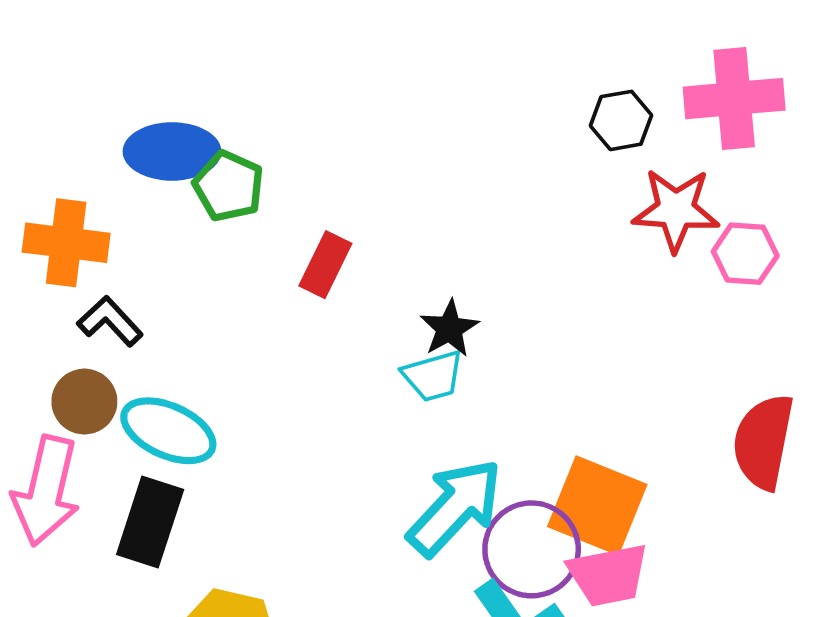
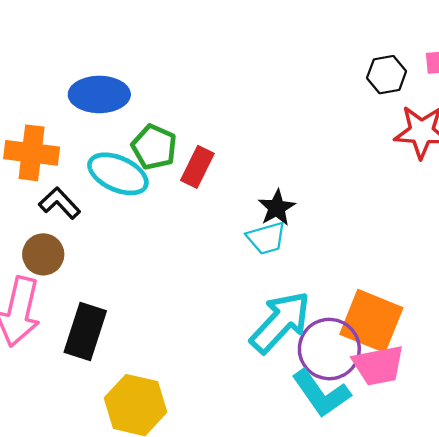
green pentagon: (229, 186) -> (154, 147), moved
cyan ellipse: (168, 431) -> (118, 174), moved

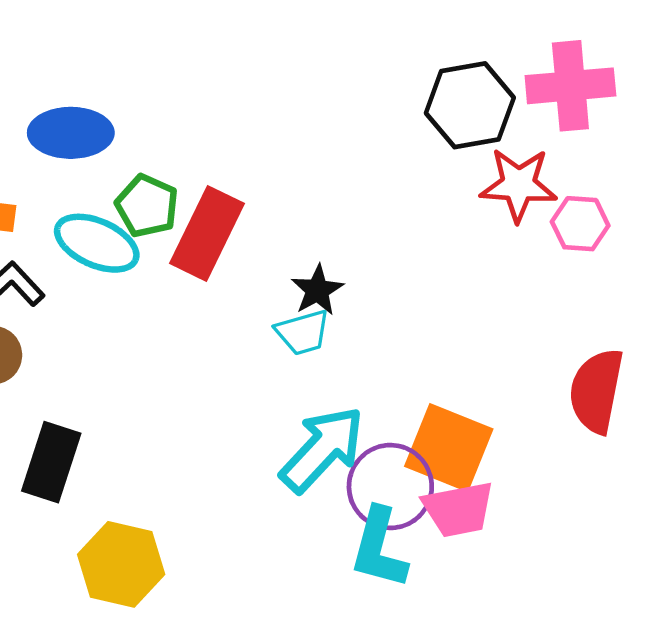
black hexagon: (387, 75) -> (470, 105), size x1.6
red rectangle: (197, 167) -> (207, 233), size x1.6
cyan L-shape: (321, 393) -> (379, 548), turned 50

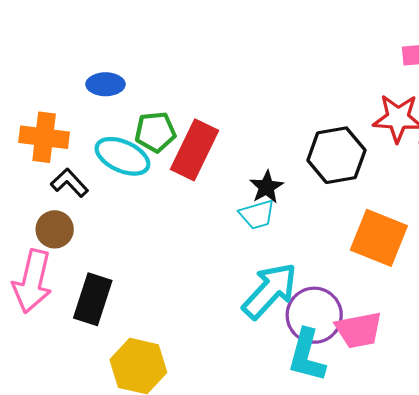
black hexagon: (470, 105) -> (336, 155), moved
blue ellipse: (71, 133) -> (106, 84), size x0.7
green pentagon: (147, 206) -> (155, 132), turned -30
orange square: (449, 448) -> (379, 238), moved

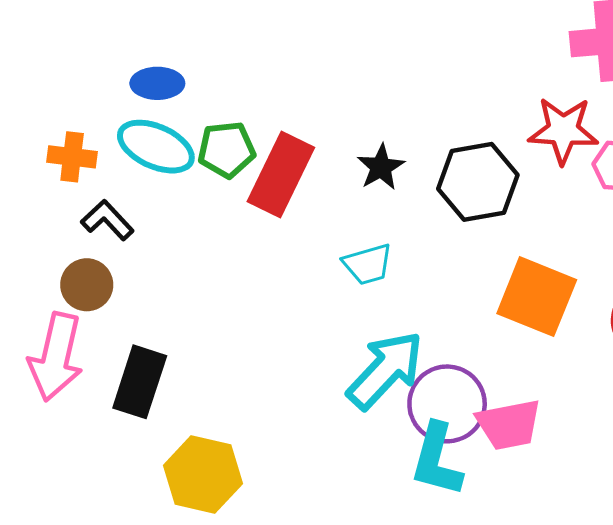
orange cross: (44, 137) -> (72, 157), size x0.7
cyan ellipse: (122, 156) -> (156, 147), moved
black star: (267, 187) -> (381, 167), moved

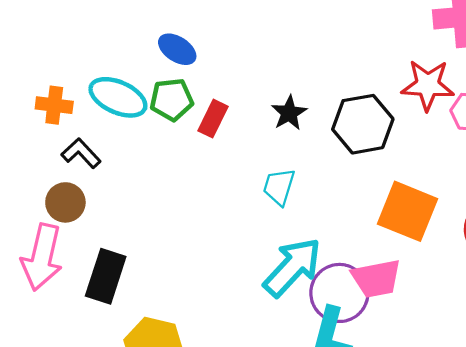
blue ellipse: (157, 83) -> (177, 49), moved, turned 33
red rectangle: (281, 175) -> (213, 119), size x0.6
cyan trapezoid: (368, 264) -> (279, 187), turned 123
pink trapezoid: (509, 425) -> (376, 278), moved

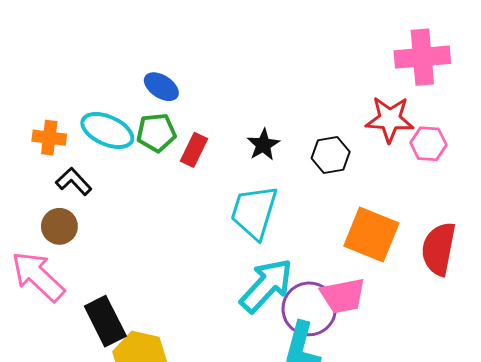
black hexagon: (363, 124) -> (331, 155), size x0.7
cyan trapezoid: (279, 187) -> (254, 212), size x1.6
pink arrow: (42, 257) -> (38, 276), turned 120
black rectangle: (106, 276) -> (105, 321), moved, turned -45

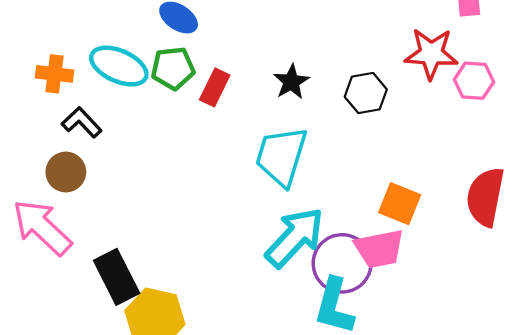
orange square: (371, 234) -> (400, 204), moved, size x0.7

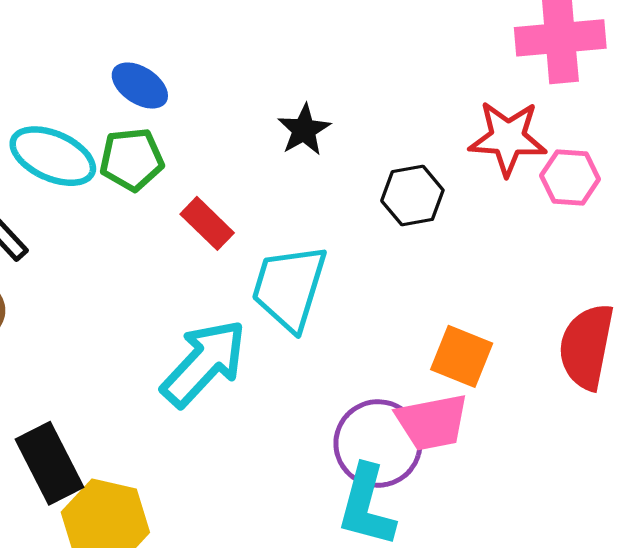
black star: (291, 82) -> (304, 130), moved
red rectangle: (215, 87) -> (207, 223), moved, turned -72
cyan arrow: (295, 237) -> (204, 363), moved

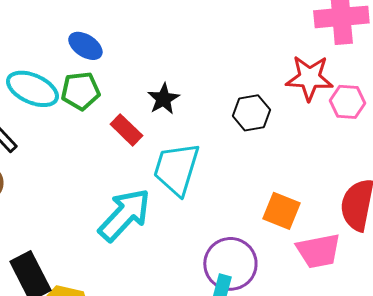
black star: (304, 130) -> (163, 99), moved
pink trapezoid: (432, 422) -> (318, 251), moved

